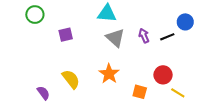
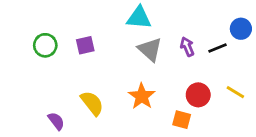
green circle: (35, 15) -> (45, 45), moved
red circle: (163, 75) -> (198, 95), moved
yellow line: (178, 93) -> (235, 92), moved

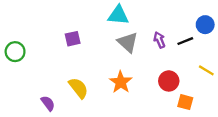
green circle: (45, 45) -> (15, 52), moved
yellow line: (235, 92) -> (206, 70), moved
orange square: (182, 120) -> (185, 102), moved

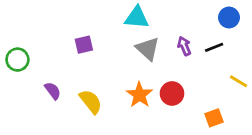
blue circle: (205, 25) -> (229, 18), moved
red circle: (169, 81) -> (172, 93), moved
orange square: (185, 102) -> (214, 118), turned -35
purple semicircle: (48, 103) -> (53, 91), moved

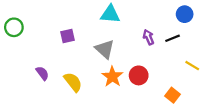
gray triangle: (148, 49) -> (105, 49), moved
green circle: (17, 60) -> (14, 27), moved
orange square: (214, 118) -> (173, 95), turned -32

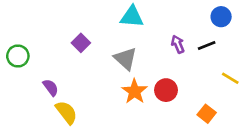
green circle: (14, 27) -> (18, 56), moved
purple square: (68, 36) -> (81, 43), turned -32
yellow semicircle: (73, 82) -> (66, 112), moved

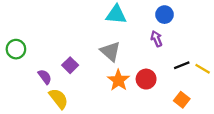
blue circle: (221, 17) -> (165, 15), moved
purple square: (81, 43) -> (70, 65), moved
black line: (207, 46) -> (182, 65), moved

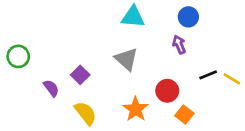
orange star: (118, 80) -> (136, 109), moved
yellow semicircle: (59, 99) -> (85, 113), moved
orange square: (182, 100) -> (184, 114), moved

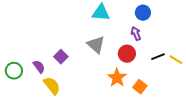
green circle: (18, 56) -> (14, 71), moved
red circle: (167, 91) -> (127, 54), moved
orange star: (136, 109) -> (117, 78), moved
yellow semicircle: (85, 113) -> (52, 86), moved

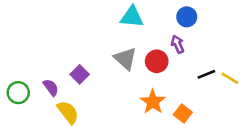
red circle: (127, 54) -> (157, 61), moved

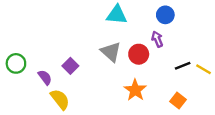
green circle: (18, 93) -> (16, 63), moved
orange square: (183, 114) -> (178, 100), moved

